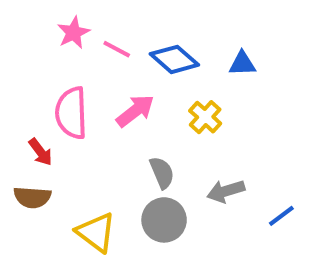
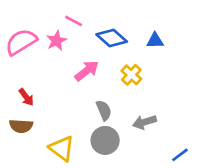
pink star: (73, 33) -> (56, 41), moved
pink line: (117, 49) -> (74, 21), moved
pink semicircle: (71, 113) -> (21, 42), moved, turned 60
blue line: (281, 216) -> (180, 155), moved

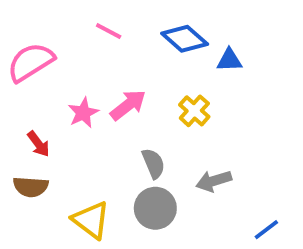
blue diamond: (112, 38) -> (185, 39), moved
pink star: (56, 41) -> (83, 113), moved

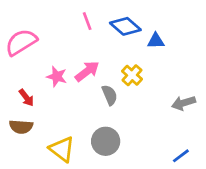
pink line: (109, 31) -> (87, 21), moved, turned 42
pink star: (83, 113) -> (57, 77), turned -30
gray semicircle: (153, 163) -> (110, 95), moved
gray arrow: (214, 181) -> (184, 103), moved

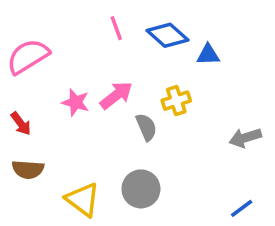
yellow cross: (132, 75) -> (176, 101), turned 30
red arrow: (26, 98) -> (21, 124), moved

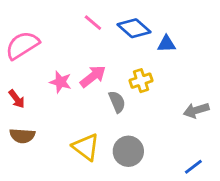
pink line: (116, 28) -> (93, 23), turned -30
gray circle: (141, 189) -> (128, 151), moved
yellow triangle: (83, 200) -> (86, 147), moved

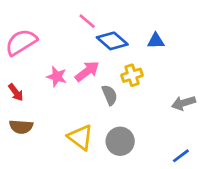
blue diamond: (134, 28) -> (112, 41), moved

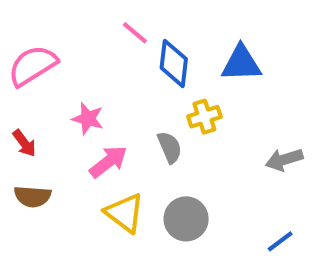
blue diamond: (112, 41) -> (174, 63), turned 56
blue triangle: (156, 41) -> (241, 63), size x1.5
pink arrow: (87, 71) -> (108, 162), moved

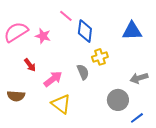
blue triangle: (241, 63) -> (132, 31), moved
pink star: (88, 119) -> (43, 36), moved
red arrow: (24, 143) -> (30, 65), moved
gray circle: (186, 219) -> (118, 100), moved

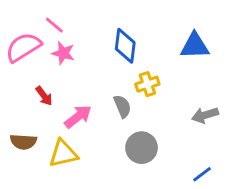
pink line: (66, 16) -> (54, 25), moved
gray circle: (118, 100) -> (142, 148), moved
yellow triangle: (61, 104) -> (63, 154), moved, turned -50

